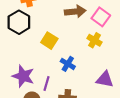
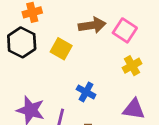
yellow cross: (95, 40) -> (132, 66), moved, turned 32
yellow square: (49, 41) -> (61, 49), moved

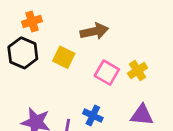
pink square: (125, 30) -> (107, 73), moved
blue cross: (86, 92) -> (93, 116), moved

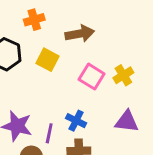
orange cross: (32, 21) -> (34, 20), moved

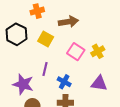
purple line: (49, 133) -> (45, 69), moved

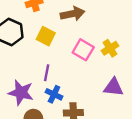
blue cross: (64, 82) -> (54, 94), moved

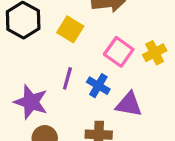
purple triangle: (113, 87) -> (129, 104), moved
blue cross: (54, 94) -> (98, 86), moved

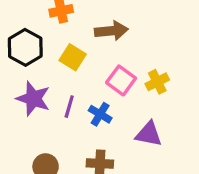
purple star: (31, 102) -> (33, 99), moved
purple triangle: (129, 104) -> (149, 134), moved

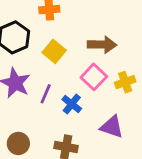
brown arrow: (111, 31) -> (102, 45), moved

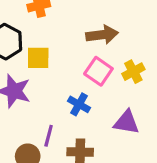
yellow square: (54, 51) -> (38, 58), moved, turned -30
purple line: (46, 94) -> (49, 136), moved

